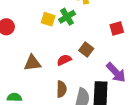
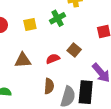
yellow square: (48, 19) -> (30, 25), moved, turned -32

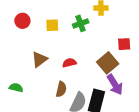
brown square: (74, 50) -> (108, 63), moved, size x1.5
brown triangle: (23, 60) -> (39, 59), turned -42

